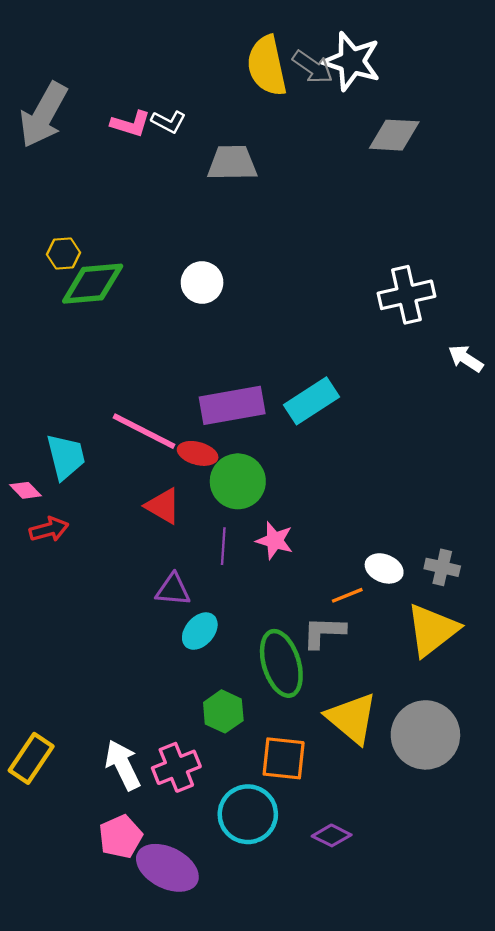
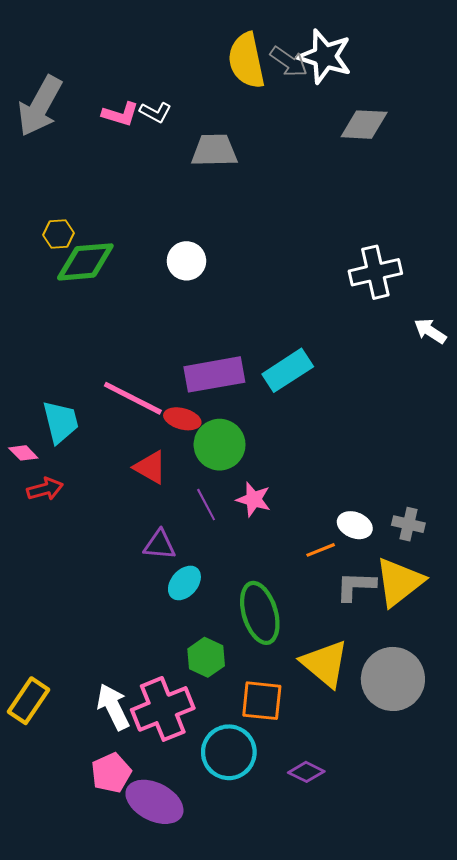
purple line: (223, 546) -> (206, 505), turned -32
gray L-shape: (324, 632) -> (356, 586), moved
pink cross: (176, 767) -> (163, 709), size x1.4

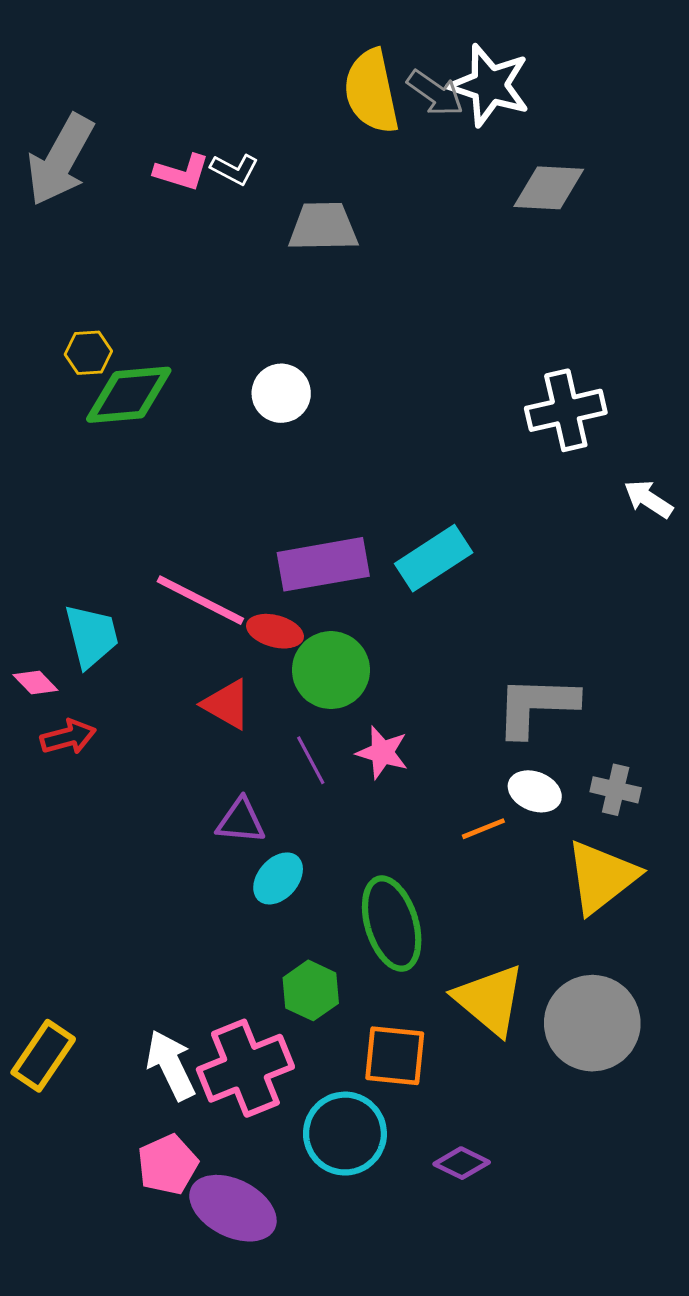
gray L-shape: (356, 586) -> (536, 706), moved, size x1.4

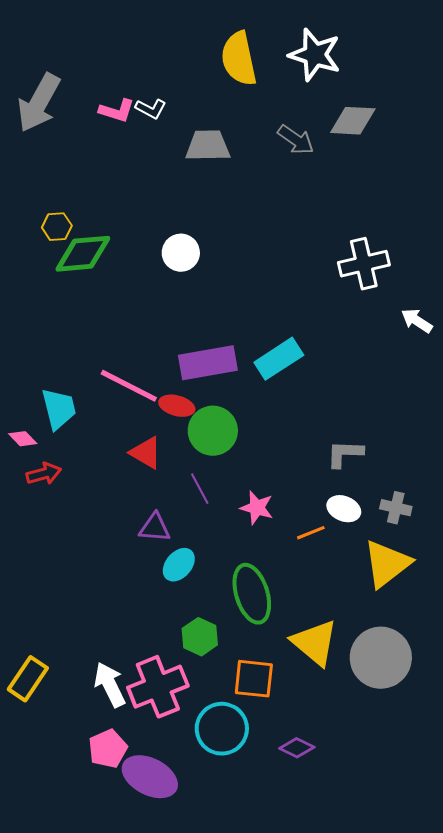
gray arrow: (435, 93) -> (296, 140), moved
gray L-shape: (536, 706) -> (345, 454), size x0.7
pink star: (382, 752) -> (257, 508), moved

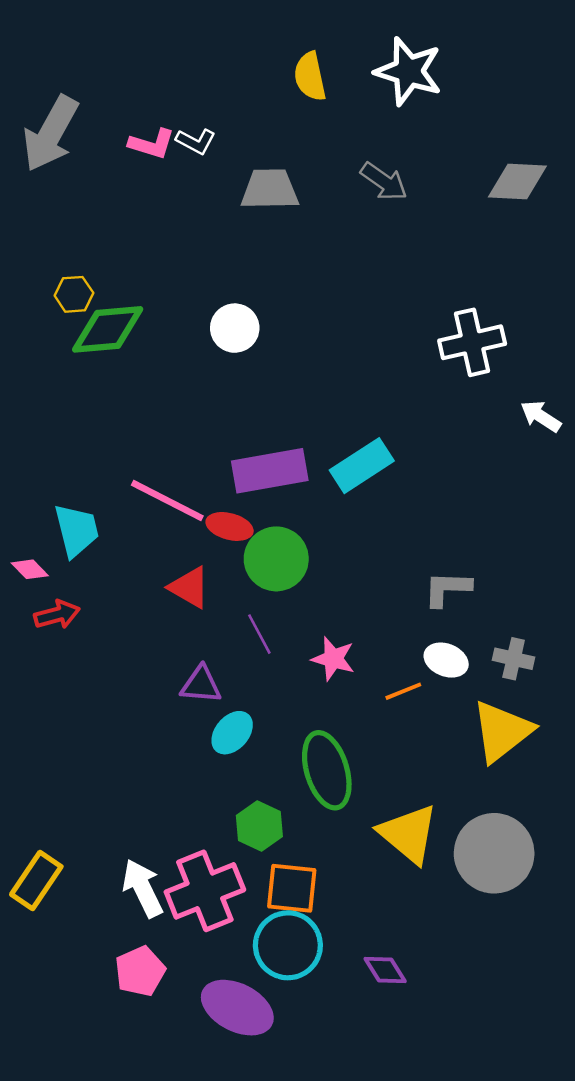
yellow semicircle: (239, 59) -> (310, 76), size x0.7
gray diamond: (353, 121) -> (517, 182), moved
orange square: (254, 679) -> (292, 888), moved
purple diamond: (297, 748) -> (385, 970), turned 32
purple ellipse: (150, 777) -> (237, 1008), moved

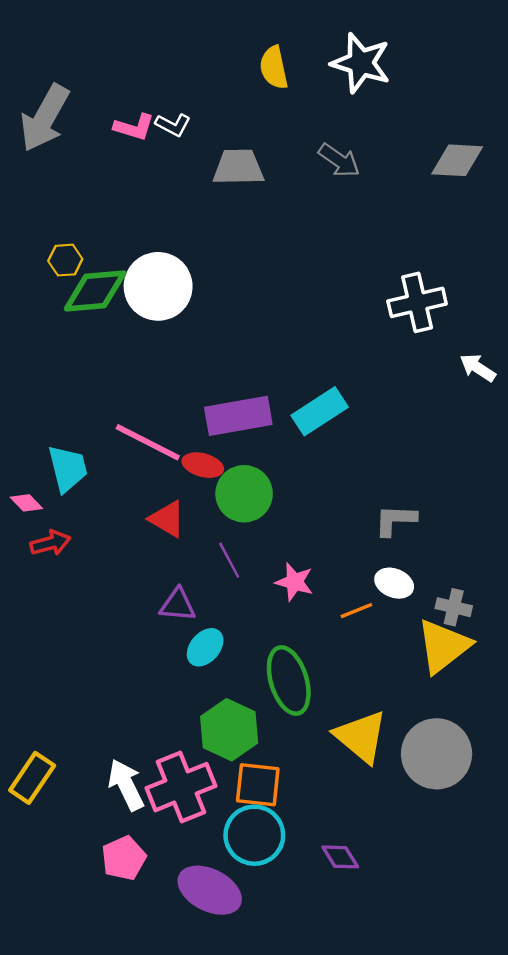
white circle: (235, 328) -> (158, 286), moved, size x1.6
gray cross: (514, 659) -> (454, 607), moved
green hexagon: (259, 826) -> (229, 730), size x1.4

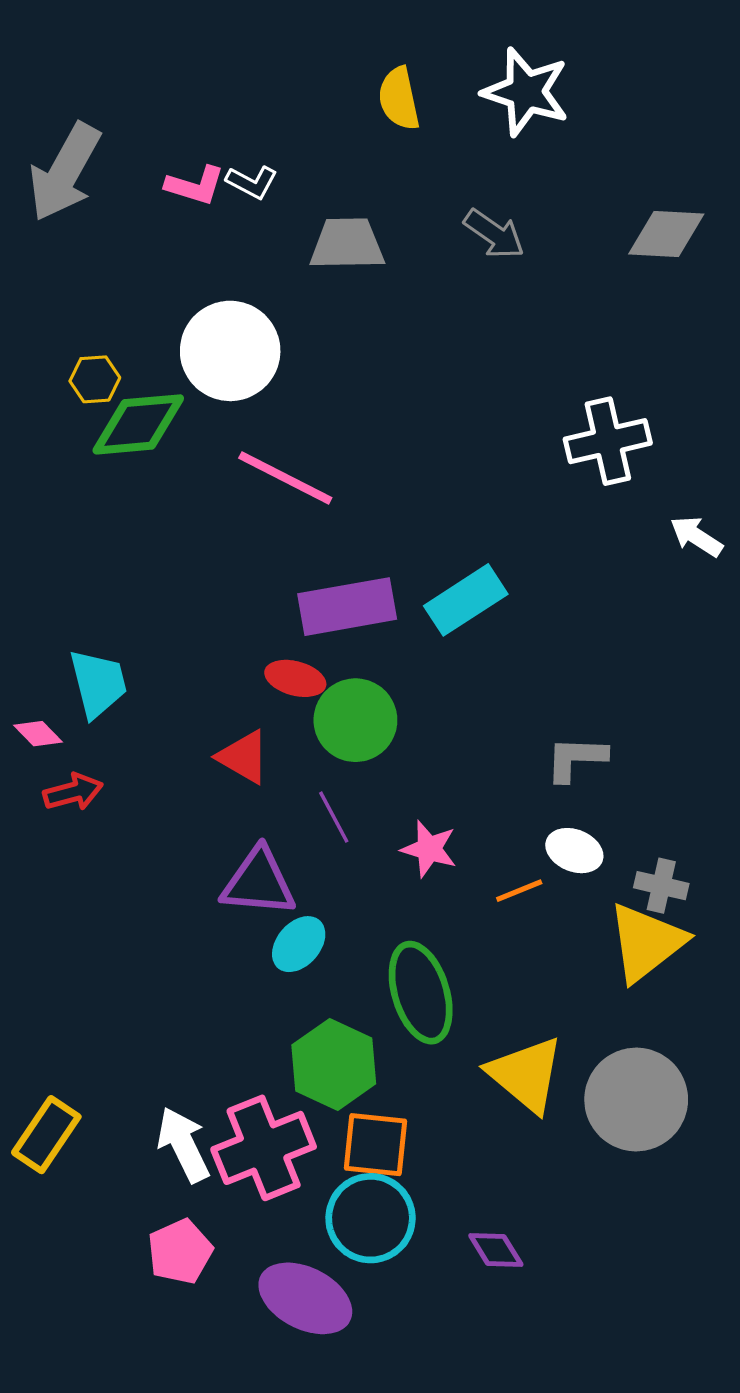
white circle: (158, 286) -> (230, 351), moved
pink line: (148, 442) -> (285, 478), moved
purple triangle: (178, 605) -> (259, 882), size x1.4

